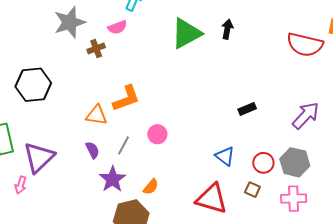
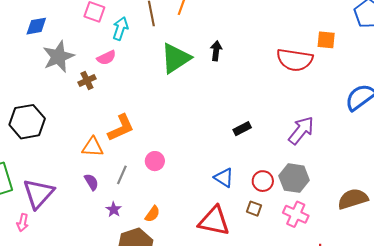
purple star: (112, 179) -> (114, 209), size x0.6
pink cross: (294, 199) -> (296, 214), turned 30

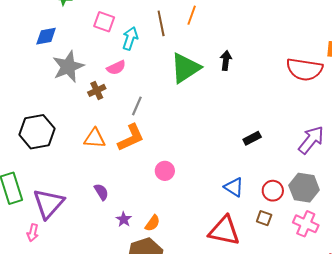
orange triangle: (93, 147) -> (95, 138), moved
gray line: (122, 175) -> (137, 106), moved
orange semicircle: (152, 214) -> (153, 223), moved

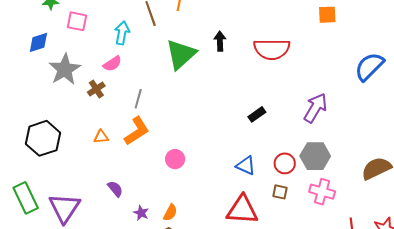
pink square: (104, 22) -> (77, 21), moved
red semicircle: (304, 69) -> (272, 49), moved
orange triangle: (95, 138) -> (101, 137), size x0.7

